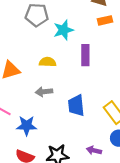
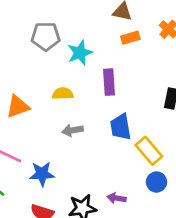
gray arrow: (44, 92) -> (73, 130), moved
blue trapezoid: (76, 105) -> (121, 127), moved
purple arrow: (94, 150) -> (117, 198), moved

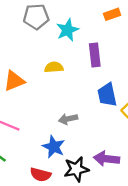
gray arrow: (73, 130) -> (68, 119), moved
blue star: (42, 174) -> (54, 147), moved, turned 30
purple arrow: (117, 198) -> (106, 159), size x1.5

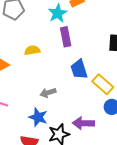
cyan star: (67, 30) -> (58, 13), moved

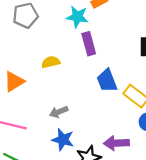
cyan star: (58, 13) -> (77, 17), turned -30
gray arrow: (48, 93) -> (59, 112), moved

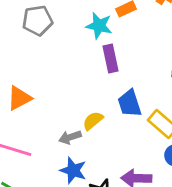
yellow semicircle: (51, 62) -> (93, 121), moved, turned -30

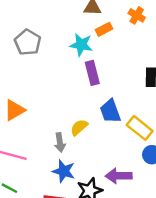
gray pentagon: (37, 21) -> (28, 42), turned -30
gray arrow: (70, 137) -> (60, 142), turned -78

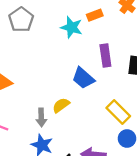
purple rectangle: (92, 73) -> (105, 55), moved
blue trapezoid: (110, 111) -> (83, 78), moved, turned -35

